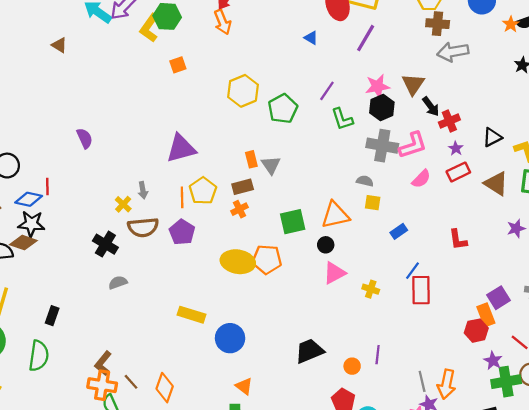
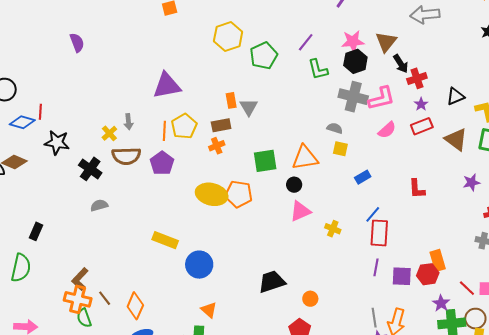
purple semicircle: (85, 138) -> (77, 43), moved
black star: (31, 224) -> (57, 143), moved
purple square: (498, 298) -> (402, 276), moved, turned 30
purple line: (378, 355) -> (376, 267), moved

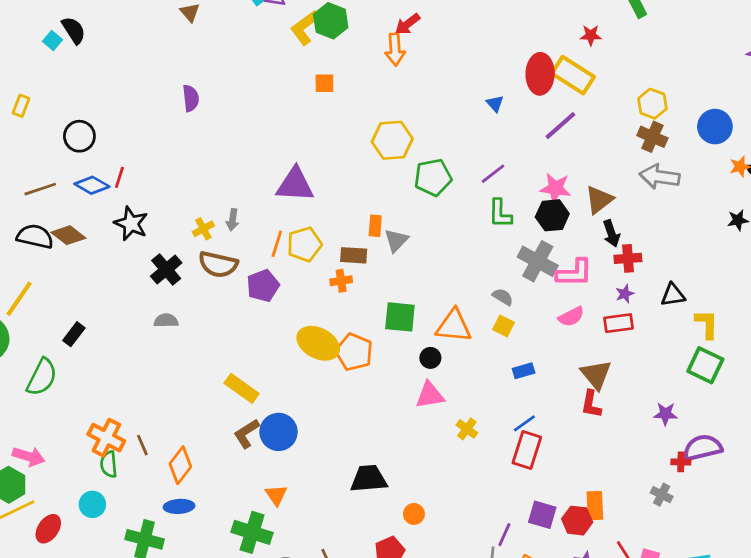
brown triangle: (456, 140) -> (596, 375), moved
purple line: (376, 267) -> (504, 535), moved
brown L-shape: (80, 279) -> (246, 433), moved

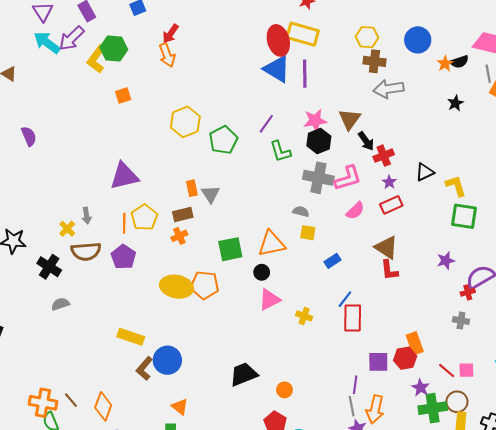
blue triangle: (495, 104) -> (277, 69), moved, size x2.0
purple line: (560, 126) -> (305, 74), turned -32

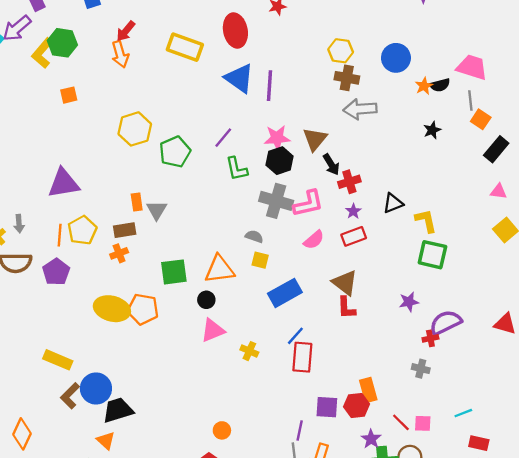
yellow rectangle: (303, 34) -> (185, 47), moved
red ellipse: (278, 40) -> (235, 31), moved
blue rectangle: (333, 261) -> (285, 293), size x1.8
black trapezoid: (244, 374) -> (118, 410), moved

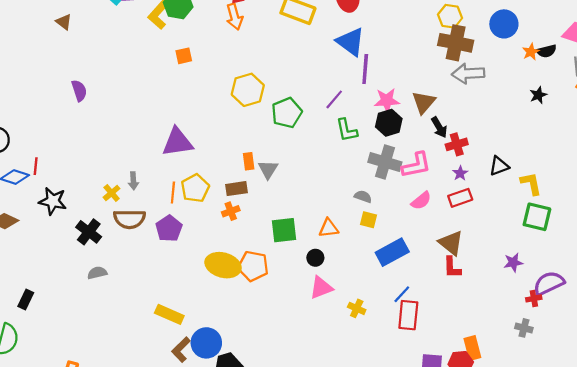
brown cross: (347, 78) -> (456, 43), size x1.4
purple line: (269, 86) -> (365, 69), moved
orange triangle: (219, 269) -> (329, 228), size x0.7

